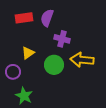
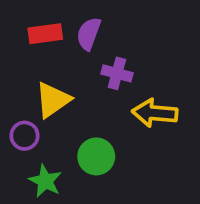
yellow triangle: (28, 53) -> (53, 100), size x1.5
green circle: (54, 65) -> (96, 156), moved

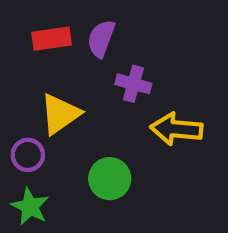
green star: (45, 181) -> (30, 207), moved

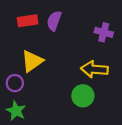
purple cross: (133, 84) -> (104, 32), moved
green circle: (110, 179) -> (83, 96), moved

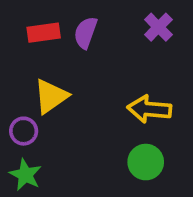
purple cross: (104, 32) -> (158, 27), moved, turned 30
green circle: (83, 96) -> (146, 162), moved

